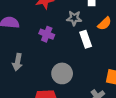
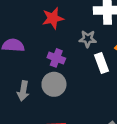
gray circle: (62, 73) -> (54, 84), moved

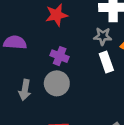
gray star: (88, 39) -> (103, 36), moved

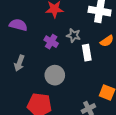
gray star: (103, 36) -> (74, 35), moved
gray circle: (57, 83) -> (55, 75), moved

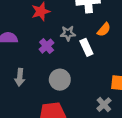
purple cross: (51, 42) -> (47, 46), turned 32

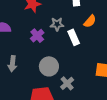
gray cross: (104, 105) -> (67, 83), moved

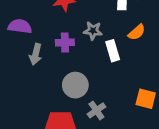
purple cross: (37, 36) -> (65, 43), turned 32
gray arrow: (12, 64) -> (36, 54), moved

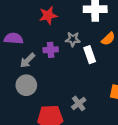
gray arrow: (36, 54) -> (27, 60), turned 35
gray circle: (75, 85) -> (26, 85), moved

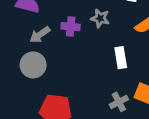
white rectangle: (90, 55) -> (121, 58), moved
gray cross: (79, 103) -> (119, 102), moved

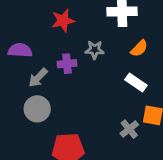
white rectangle: (121, 58) -> (136, 83), moved, turned -35

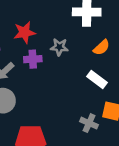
red star: (63, 21) -> (25, 32), moved
gray cross: (129, 129) -> (89, 123), turned -30

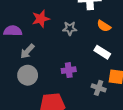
orange semicircle: (102, 47) -> (104, 26), turned 80
purple cross: (33, 59) -> (69, 70), moved

